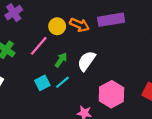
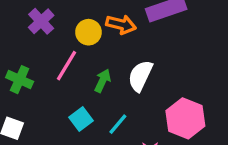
purple cross: (14, 13) -> (41, 21), moved
cyan line: (62, 82) -> (118, 124), moved

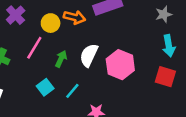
pink hexagon: (185, 118) -> (120, 65), moved

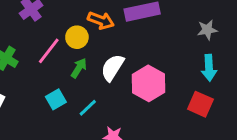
yellow circle: (51, 23) -> (77, 37), moved

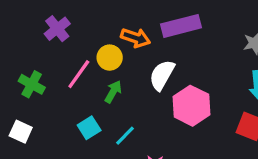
white semicircle: (112, 68) -> (162, 75), moved

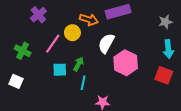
green arrow: (113, 92) -> (78, 64), moved
cyan square: (89, 128) -> (60, 70), moved, turned 32
cyan line: (125, 136) -> (83, 83), turned -32

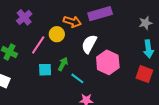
cyan line: (83, 83) -> (77, 78), moved, turned -64

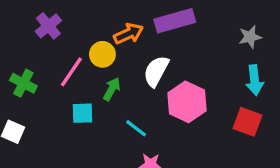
orange arrow: (72, 22) -> (128, 34), turned -42
green arrow: (63, 64) -> (112, 89), moved

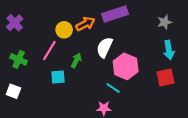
purple cross: (48, 26) -> (15, 23), moved
yellow circle: (102, 54) -> (64, 30), moved
red square: (247, 122) -> (166, 77), turned -30
cyan line: (136, 128) -> (113, 88), moved

